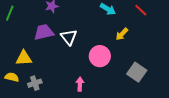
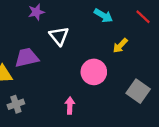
purple trapezoid: (44, 32) -> (27, 58), moved
white triangle: (69, 37) -> (59, 36), moved

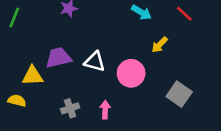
white triangle: (59, 36) -> (95, 62), moved, turned -36
gray cross: (16, 104) -> (70, 108), moved

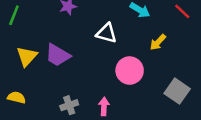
purple trapezoid: (58, 58) -> (58, 55), turned -136
white triangle: (95, 62) -> (106, 33), moved
yellow triangle: (32, 76) -> (27, 56), moved, turned -45

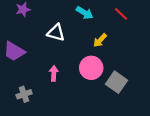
pink circle: (130, 71) -> (91, 68), moved
pink arrow: (104, 106) -> (54, 73), moved

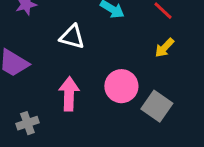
yellow arrow: (100, 40) -> (165, 48), moved
pink arrow: (54, 73) -> (69, 94), size x1.5

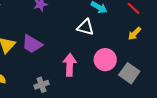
white triangle: (72, 37) -> (85, 27), moved

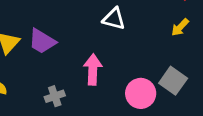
pink circle: (105, 60) -> (141, 93), moved

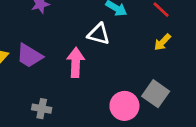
pink arrow: (93, 69) -> (76, 62), moved
gray cross: (55, 96) -> (42, 109), turned 30

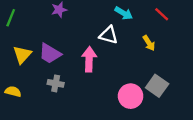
yellow arrow: (162, 42) -> (149, 43), moved, turned -77
gray cross: (42, 109) -> (56, 83), moved

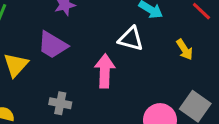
purple trapezoid: (50, 53) -> (53, 45), moved

